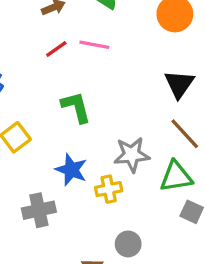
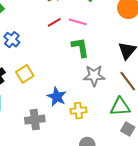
green L-shape: (76, 107) -> (80, 47), moved
gray star: (132, 155) -> (94, 76), moved

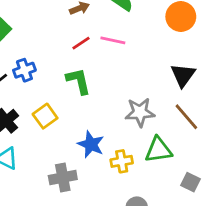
blue cross: (12, 40) -> (24, 70), turned 35
green L-shape: (80, 47) -> (79, 81), moved
green triangle: (120, 107) -> (158, 150), moved

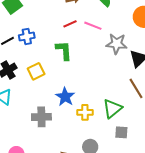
gray star: (140, 112) -> (117, 44), moved
green triangle: (158, 150) -> (112, 109), turned -40
gray square: (191, 182) -> (121, 132), moved, turned -32

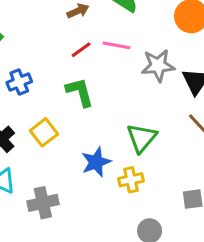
blue star: (65, 97) -> (96, 162), turned 30
green triangle: (112, 109) -> (142, 138), moved
gray cross: (41, 117) -> (43, 203), moved

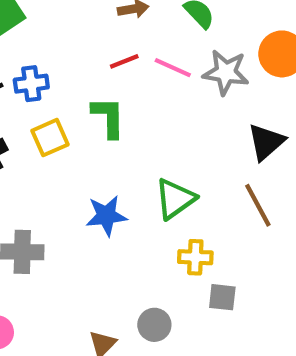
gray star: (158, 66) -> (226, 72), moved
yellow square: (44, 132) -> (50, 138), moved
yellow cross: (131, 180) -> (195, 257), moved

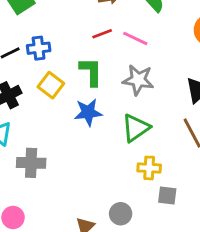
gray star: (226, 72) -> (138, 80), moved
yellow square: (50, 138) -> (51, 85), turned -30
blue star: (106, 216) -> (88, 112), moved

